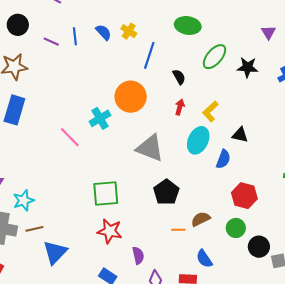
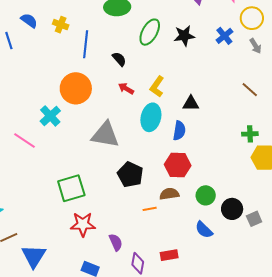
blue semicircle: (103, 32) -> (29, 21), moved
red arrow: (180, 107) -> (126, 89), turned -63
red hexagon: (244, 196) -> (178, 165), moved
brown semicircle: (201, 219) -> (169, 194), turned 30
blue semicircle: (204, 259) -> (204, 230), moved

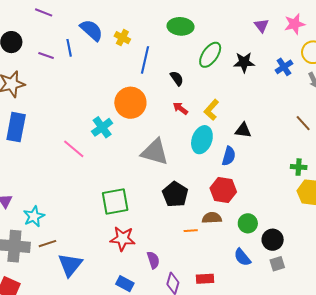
blue semicircle: (29, 21) -> (91, 30), size x1.4
gray square: (254, 219) -> (277, 264), moved

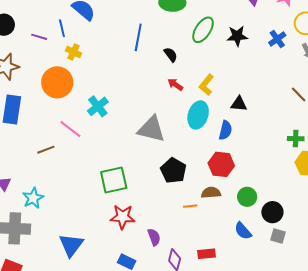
yellow cross: (122, 38) -> (74, 52), moved
orange circle: (130, 103) -> (57, 82), moved
brown line: (47, 244) -> (46, 150), moved
gray square: (277, 264) -> (278, 236), turned 35

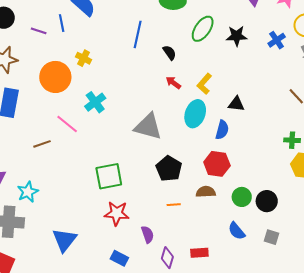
yellow cross: (74, 52) -> (83, 58), moved
orange line: (190, 206) -> (174, 205), moved
black circle: (272, 212) -> (267, 201), moved

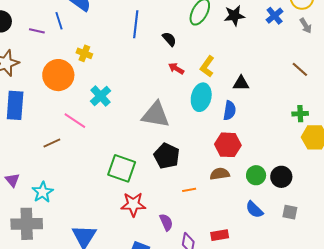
black pentagon: (169, 169) -> (167, 156), moved
green square: (109, 176) -> (122, 168), turned 36

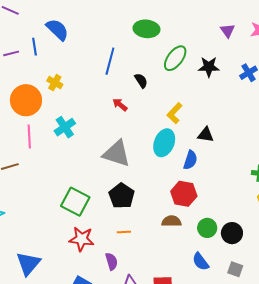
purple line: (37, 31) -> (11, 53), turned -35
red arrow: (176, 69) -> (120, 105), moved
pink line: (75, 121) -> (29, 136), moved, turned 45
orange line: (189, 190) -> (124, 232), moved

